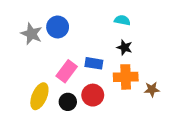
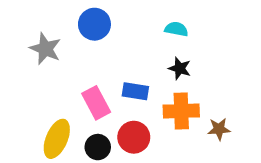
blue circle: (58, 27) -> (94, 24), moved
pink rectangle: (67, 71) -> (96, 103), turned -65

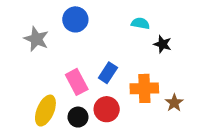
black star: (180, 68) -> (163, 44), moved
blue rectangle: (135, 91) -> (108, 73), turned -66
brown star: (219, 129) -> (174, 103), turned -30

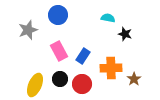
gray star: (36, 39) -> (28, 30), turned 30
pink rectangle: (77, 82) -> (59, 51), moved
black circle: (78, 117) -> (60, 79), moved

